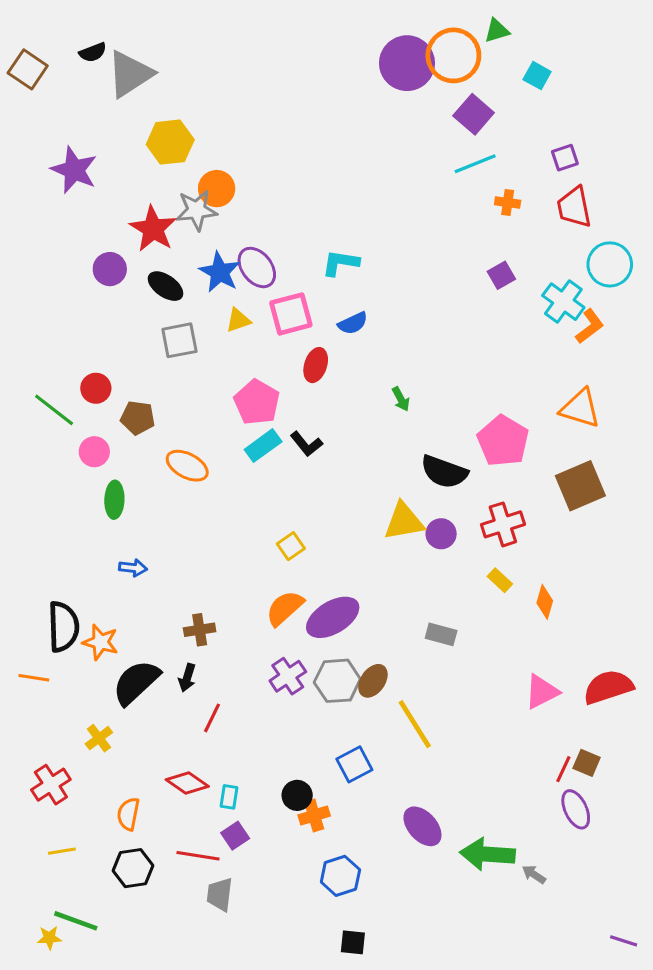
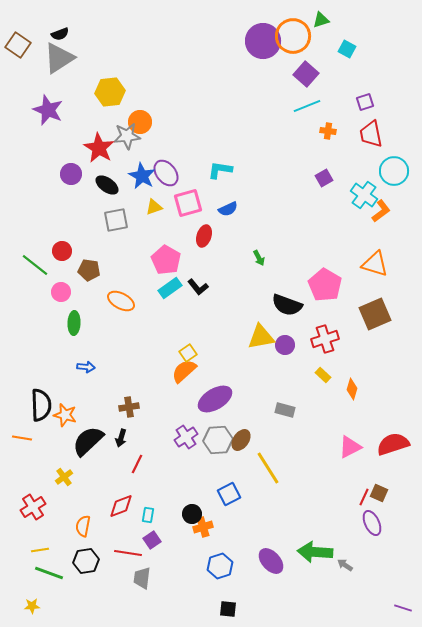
gray triangle: (130, 74) -> (59, 58), moved
orange semicircle: (285, 608) -> (184, 371), moved
red diamond: (187, 783) -> (121, 506), turned -56
purple ellipse: (422, 826) -> (271, 561), moved
green line: (76, 921) -> (49, 573), moved

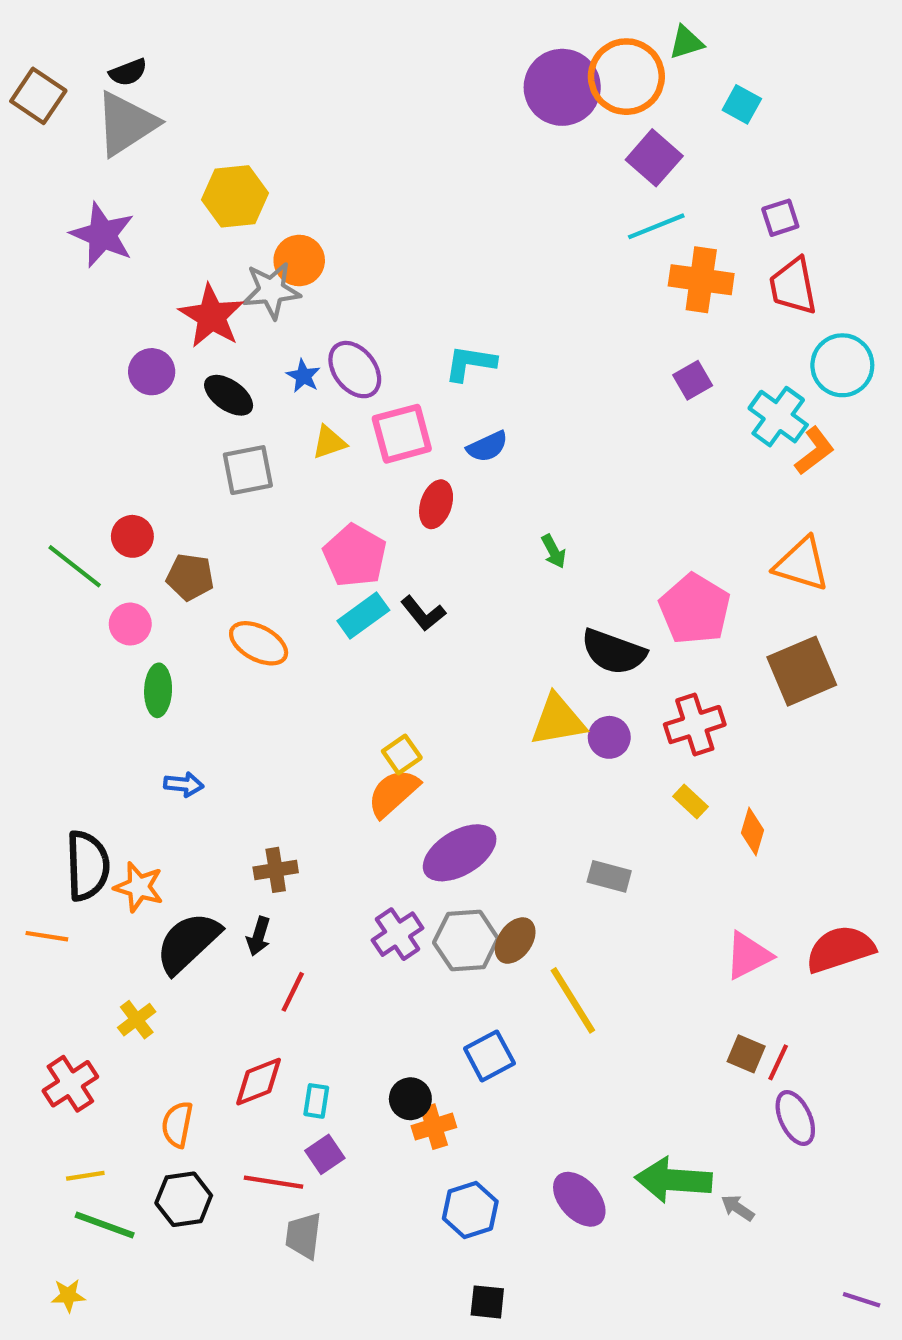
orange cross: (328, 131) -> (701, 280), size x1.8
blue star: (142, 176) -> (303, 376), size x0.6
brown square: (379, 493) -> (746, 1054), moved

